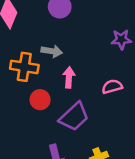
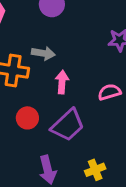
red circle: (40, 100) -> (27, 118), moved

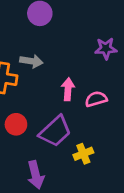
pink arrow: (62, 82) -> (68, 89), moved
yellow cross: (95, 170) -> (83, 154), moved

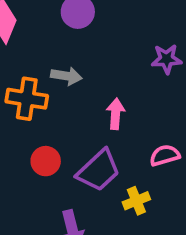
pink semicircle: (96, 99) -> (165, 155), moved

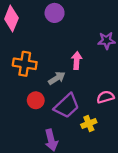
gray arrow: (66, 76) -> (57, 78), moved, turned -42
pink arrow: (116, 114) -> (77, 60), moved

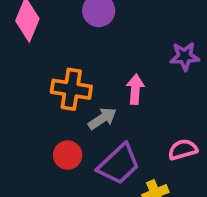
orange cross: (25, 64) -> (71, 89), moved

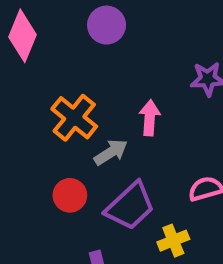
orange cross: (71, 89) -> (74, 118), turned 30

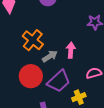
pink arrow: (150, 118) -> (71, 50), moved
red circle: (70, 195) -> (31, 76), size x1.5

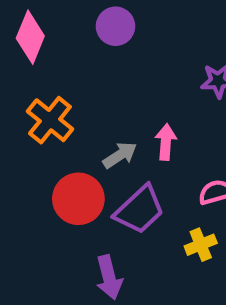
orange cross: (33, 40) -> (50, 120), moved
yellow cross: (79, 97) -> (201, 245), moved

